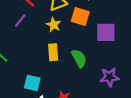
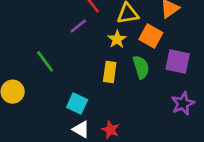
green semicircle: (79, 58) -> (141, 67), moved
purple star: (110, 77) -> (183, 104), moved, turned -30

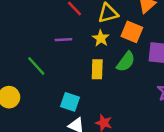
purple line: (78, 26) -> (63, 40), moved, turned 42
green semicircle: (141, 67) -> (126, 62), turned 60

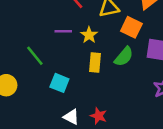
yellow star: (101, 38) -> (89, 35), moved
cyan square: (70, 102) -> (59, 83), moved

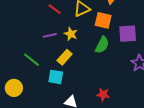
yellow rectangle: (95, 63) -> (65, 57), moved, turned 49
red star: (99, 116) -> (103, 94), moved

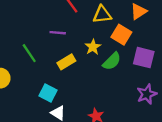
yellow star: (71, 34) -> (93, 47), moved
cyan square: (56, 77) -> (48, 93), moved

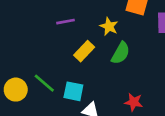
green line: (29, 53) -> (44, 83), moved
green semicircle: (112, 61) -> (121, 53), moved

